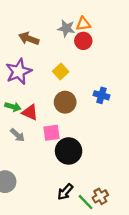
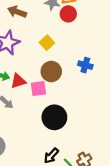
red triangle: (30, 112) -> (18, 81), turned -42
pink square: (52, 133) -> (38, 89), moved

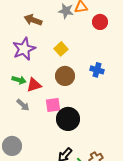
red circle: (68, 14) -> (100, 22), moved
pink square: (38, 89) -> (53, 105), moved

